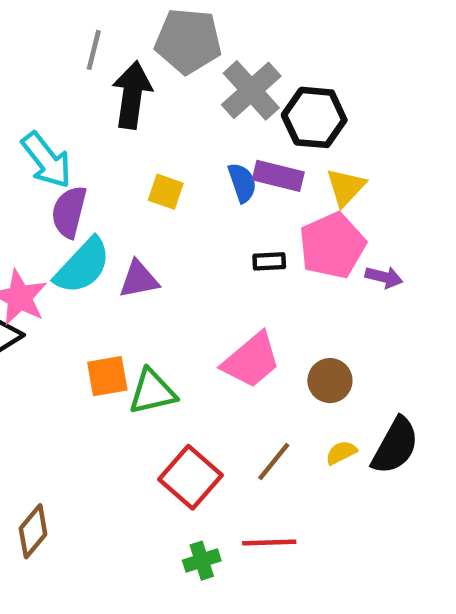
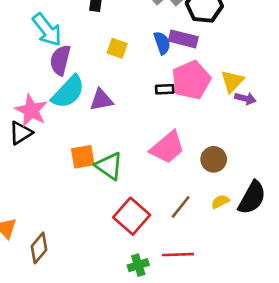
yellow triangle: (346, 187) -> (232, 81), moved
pink pentagon: (332, 246) -> (191, 80), moved
black rectangle: (269, 261) -> (165, 89), moved
green triangle: (152, 392) -> (109, 166), turned 48

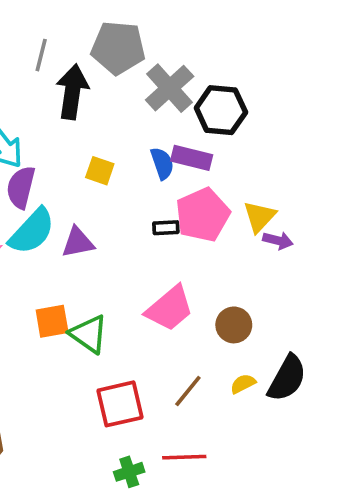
red square: (132, 216) -> (120, 404), turned 36

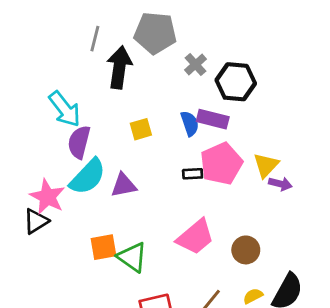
gray cross: (170, 88) -> (195, 65), size x0.6
yellow square: (100, 171) -> (141, 129), turned -35

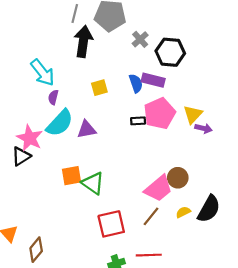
gray line: (95, 39) -> (75, 14), moved
purple semicircle: (79, 142) -> (53, 97), size x0.6
pink trapezoid: (195, 237) -> (158, 188), moved

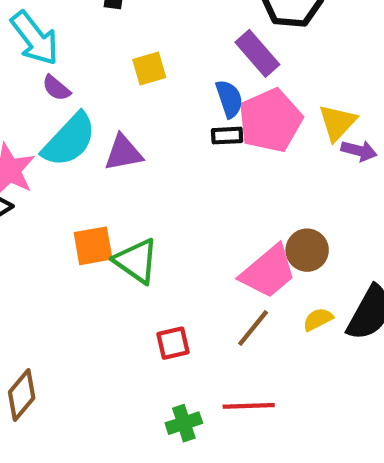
purple rectangle: (153, 80) -> (257, 53), turned 35
blue semicircle: (136, 83) -> (229, 99), moved
purple semicircle: (53, 97) -> (56, 88), turned -64
red square: (111, 224) -> (173, 343), size x0.6

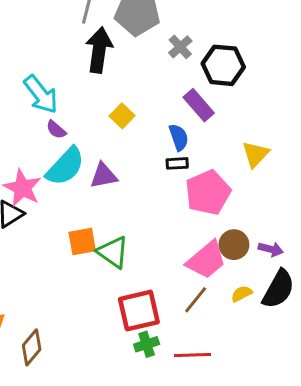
yellow square: (149, 69) -> (122, 116), turned -30
pink pentagon: (270, 120) -> (208, 193), moved
purple arrow: (359, 151) -> (271, 249), moved
red square: (173, 343) -> (139, 311), size x1.8
green cross: (184, 423) -> (147, 344), moved

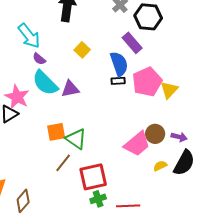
blue semicircle: (179, 137) -> (119, 64), size x1.4
yellow triangle: (255, 154) -> (169, 90), moved
cyan semicircle: (65, 166) -> (45, 83), turned 92
pink pentagon: (208, 193) -> (147, 82), moved
brown line: (196, 300) -> (63, 163), moved

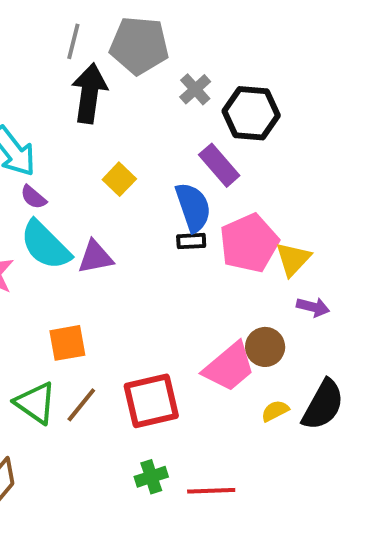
purple arrow: (179, 137) -> (313, 307), moved
green triangle: (76, 139) -> (35, 403), moved
red square: (93, 177) -> (151, 401), moved

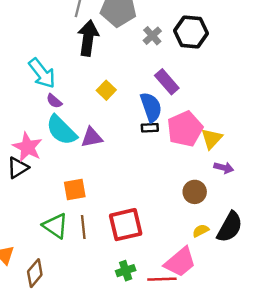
black hexagon: (251, 113) -> (191, 32), moved
pink trapezoid: (229, 367) -> (180, 262), moved
brown line: (81, 405) -> (83, 227), turned -45

